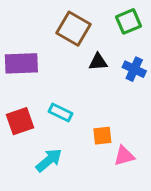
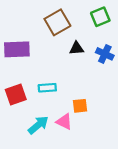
brown square: (74, 29) -> (57, 22), turned 30
cyan rectangle: (60, 113) -> (47, 88), turned -30
pink triangle: (124, 156) -> (64, 122), moved, turned 42

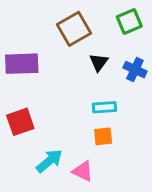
black triangle: (77, 48) -> (99, 62), turned -49
cyan rectangle: (47, 88) -> (104, 107), moved
pink triangle: (64, 122) -> (83, 171), moved

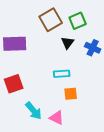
green square: (129, 22) -> (78, 21), moved
cyan rectangle: (104, 107) -> (62, 74), moved
cyan arrow: (49, 161) -> (34, 111), turned 90

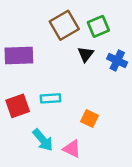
cyan rectangle: (62, 74) -> (50, 98), moved
orange square: (71, 94) -> (89, 118), turned 32

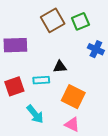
black triangle: (86, 54) -> (60, 67), moved, turned 48
orange square: (89, 118) -> (73, 97), size x1.6
pink triangle: (72, 149) -> (72, 124), moved

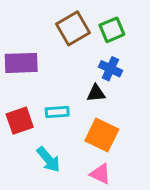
blue cross: (96, 49) -> (110, 69), moved
black triangle: (60, 67) -> (96, 93), moved

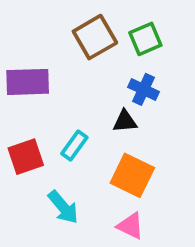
cyan rectangle: (57, 112) -> (74, 145), turned -50

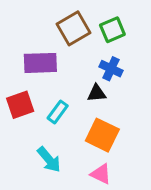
purple rectangle: (28, 82) -> (40, 63), moved
red square: (26, 157) -> (20, 105), moved

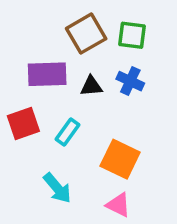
green square: (112, 30) -> (132, 35), turned 30
black triangle: (97, 93) -> (91, 86), moved

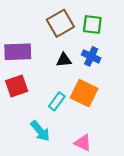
purple rectangle: (47, 74) -> (18, 52), moved
cyan rectangle: (67, 132) -> (57, 101), moved
orange square: (120, 159) -> (84, 93), moved

